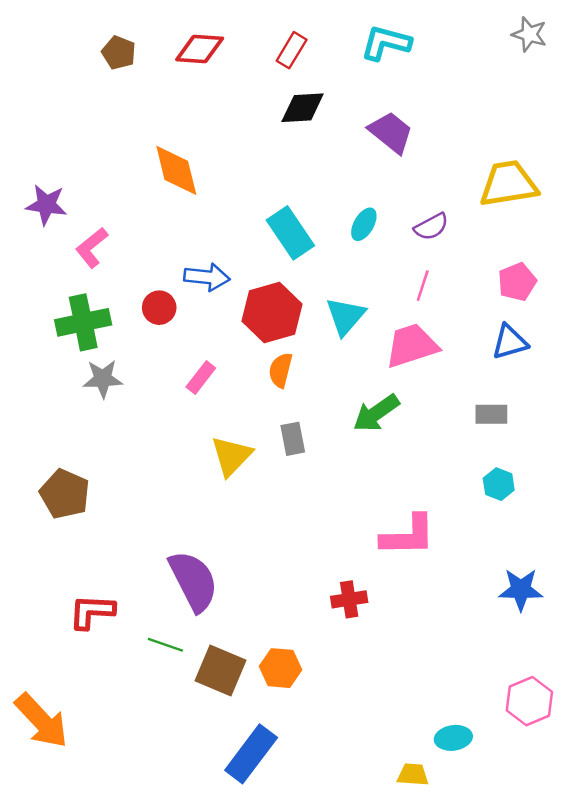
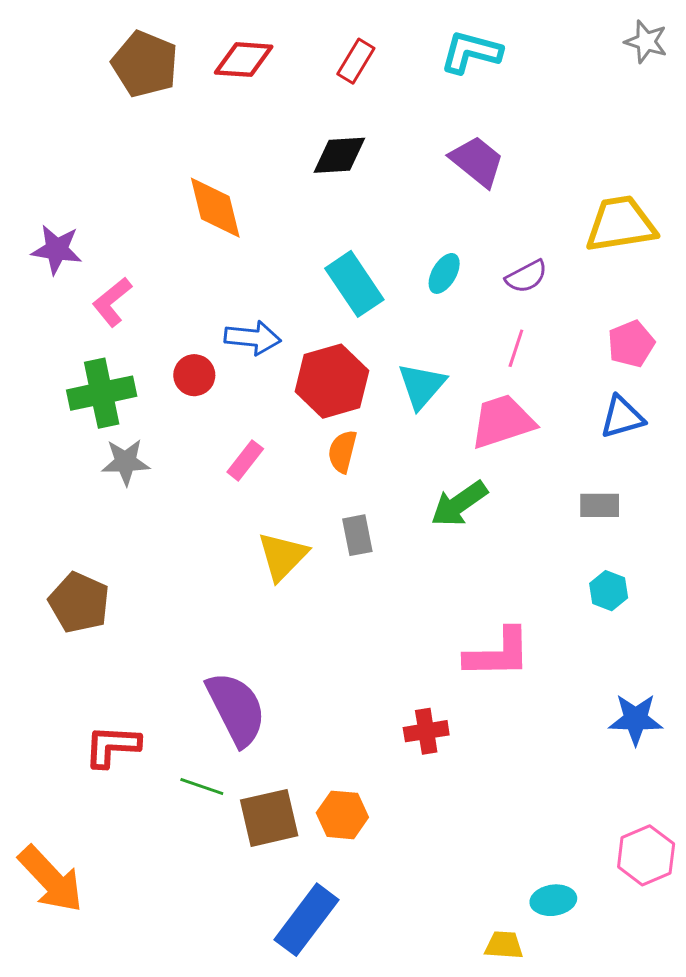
brown pentagon: (119, 53) -> (145, 64), size x1.6
black diamond: (303, 108) -> (339, 155), moved
brown square: (220, 670) -> (269, 818), turned -36

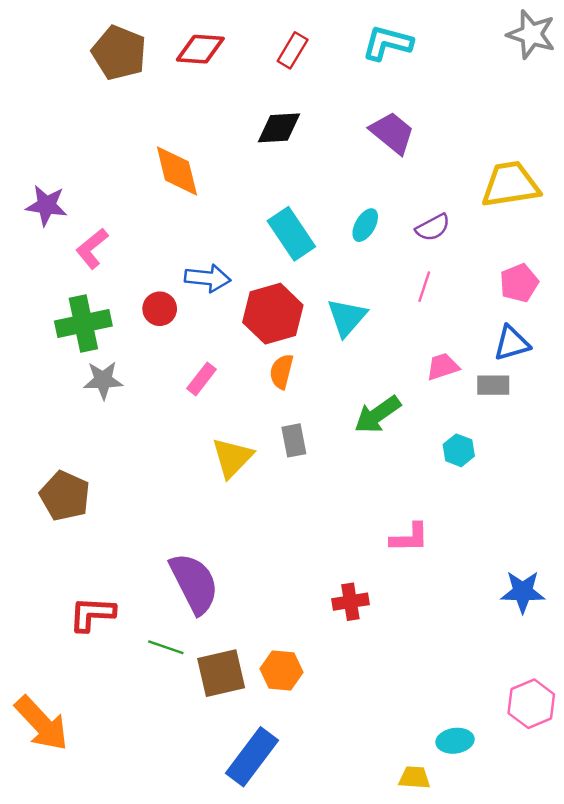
gray star: (646, 42) -> (531, 34), size x1.4
pink trapezoid: (502, 422) -> (443, 367), moved, size x0.6
gray rectangle: (600, 505) -> (493, 385), moved
cyan hexagon: (609, 591) -> (459, 450), moved
pink L-shape: (498, 653) -> (409, 538), size x0.7

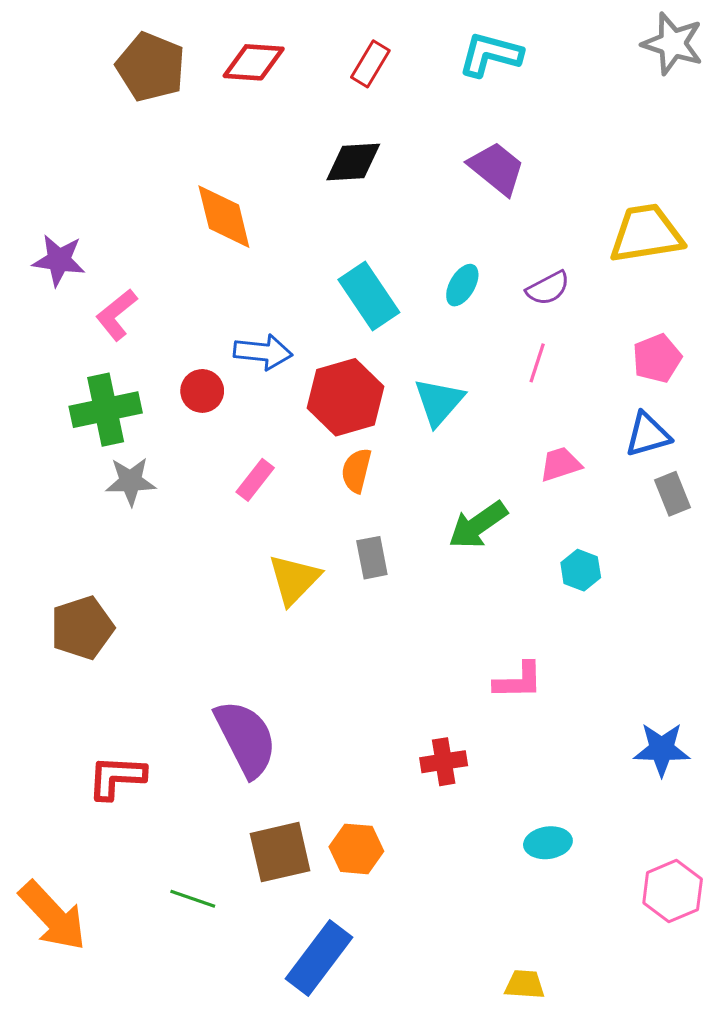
gray rectangle: (493, 385) -> (673, 494), moved, turned 68
brown pentagon: (65, 496) -> (82, 628), turned 30
green line: (166, 647) -> (193, 899), moved
cyan ellipse: (455, 741) -> (548, 843), moved

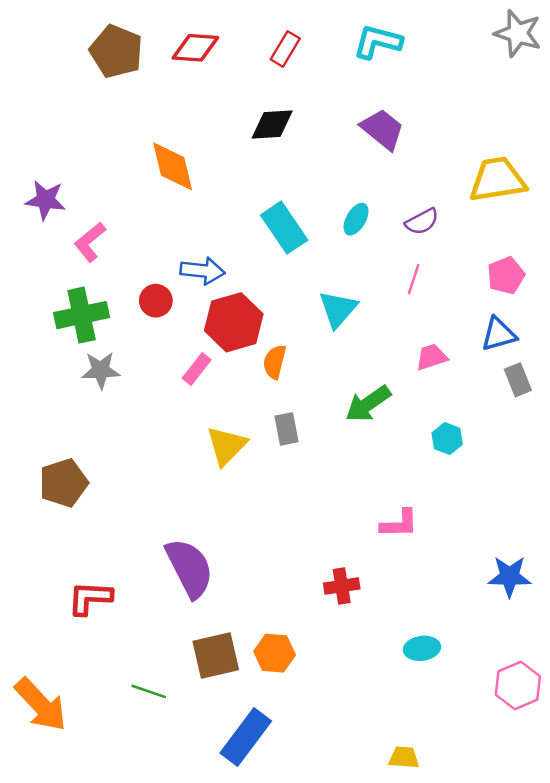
red hexagon: (345, 397) -> (234, 322), moved

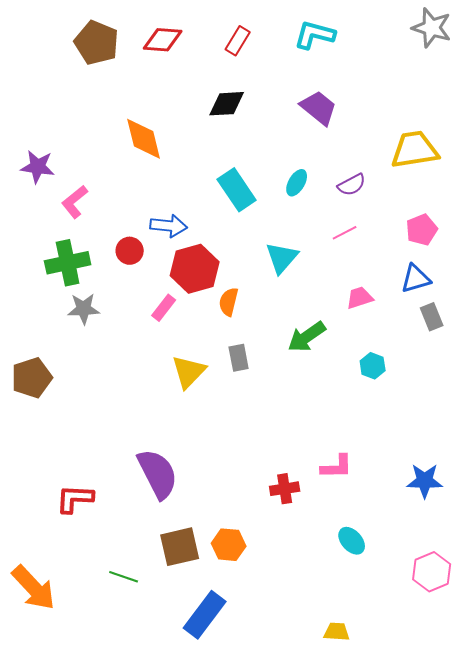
pink line: (414, 279) -> (345, 233), turned 45
brown pentagon: (64, 483) -> (32, 378), moved
pink L-shape: (399, 524) -> (337, 467), moved
cyan ellipse: (422, 648) -> (352, 541), turned 56

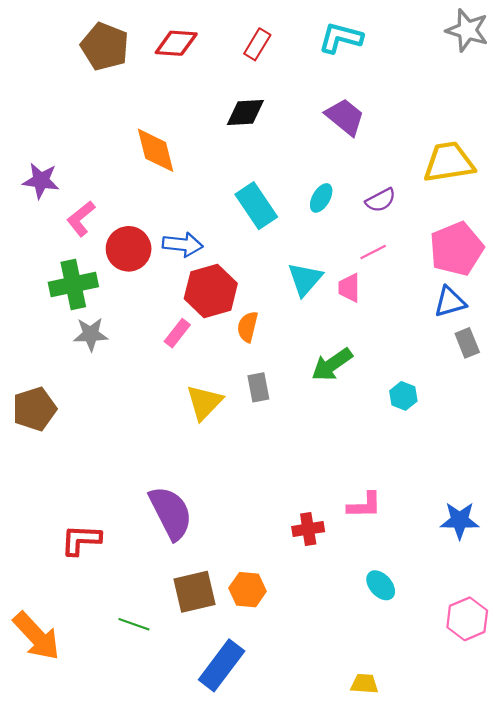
pink pentagon: (422, 230) -> (456, 249), size x1.6
red circle: (130, 251) -> (129, 249), moved, size x1.5
pink trapezoid: (360, 298) -> (349, 288), moved, turned -72

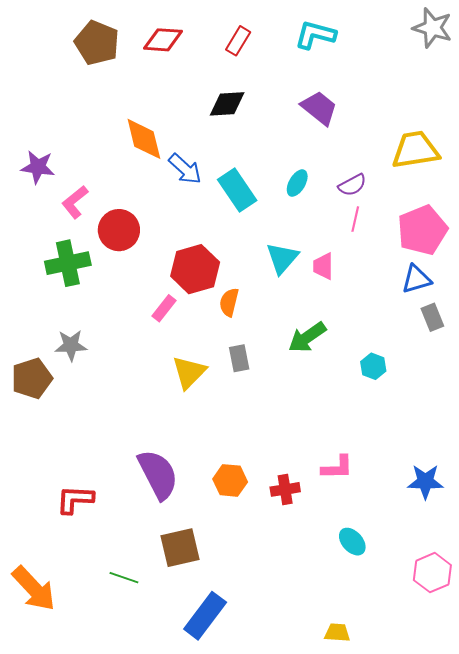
blue arrow: (183, 244) -> (185, 169), moved, turned 36
pink line: (373, 252) -> (355, 219), moved, turned -50
gray star: (91, 334) -> (71, 345), moved
orange hexagon: (248, 590) -> (230, 480), moved

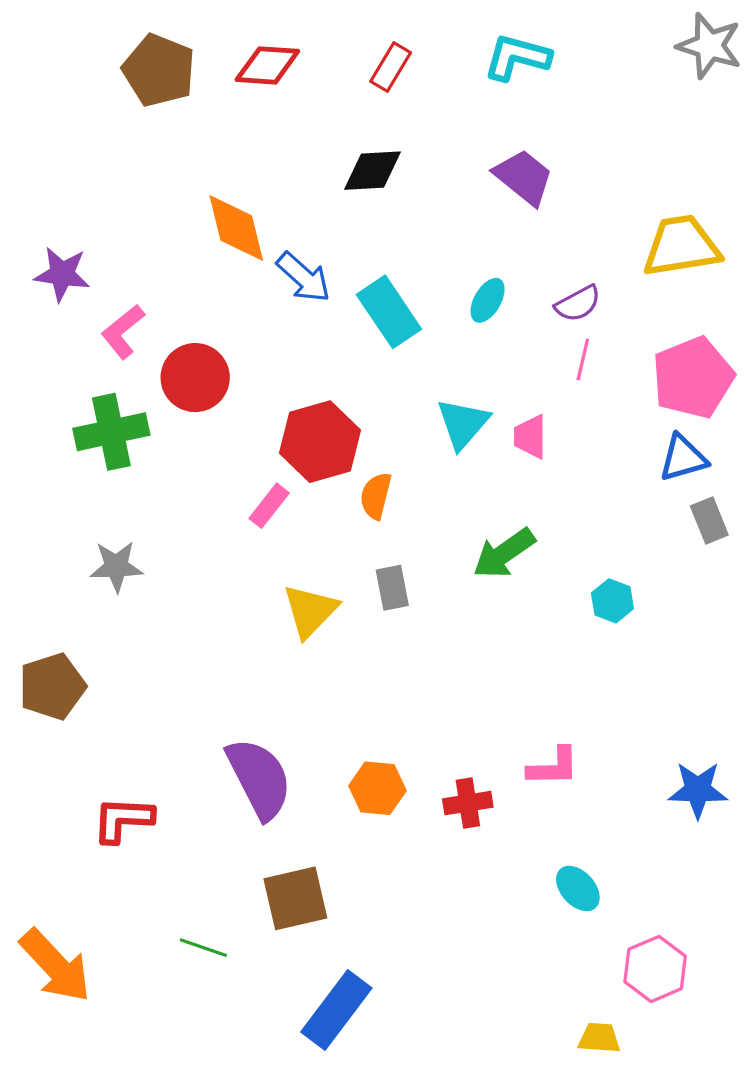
brown pentagon: (32, 378) -> (52, 686), moved
pink hexagon: (432, 573) -> (655, 969), moved
yellow trapezoid: (337, 633) -> (599, 1038), moved

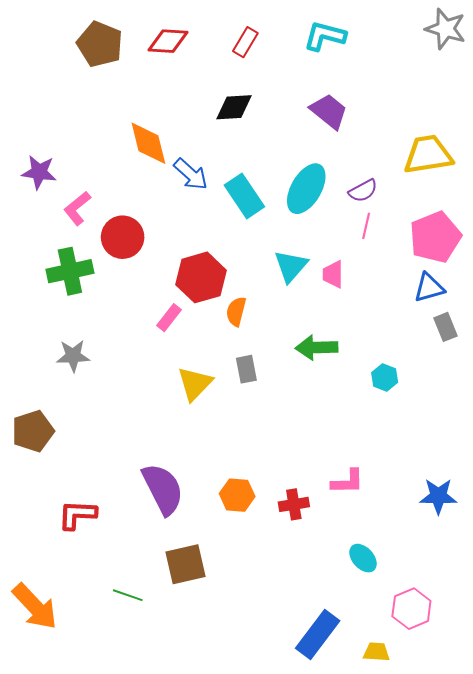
cyan ellipse: (488, 300) -> (306, 189), size x1.8
green arrow: (504, 553) -> (317, 348), turned 33
blue rectangle: (336, 1010) -> (318, 634), moved

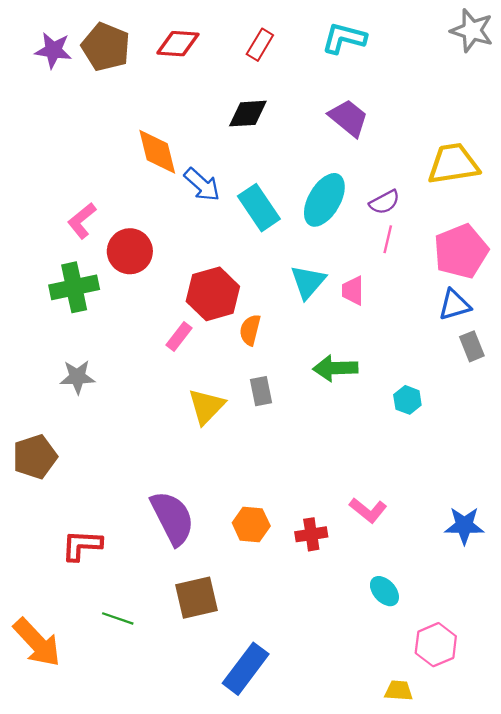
purple star: (39, 172) -> (53, 50), moved
pink L-shape: (348, 482) -> (368, 510), turned 40
green line: (128, 595) -> (118, 618), moved
blue rectangle: (318, 634) -> (246, 669), moved

